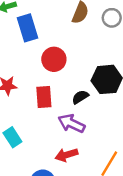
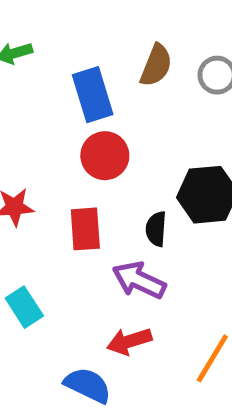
blue rectangle: (28, 28) -> (93, 95), moved
black semicircle: (80, 97) -> (156, 229), turned -54

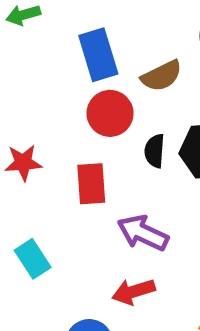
brown semicircle: (156, 65) -> (162, 76), moved, turned 42
black semicircle: (156, 229) -> (155, 151), moved

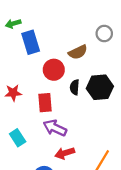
blue rectangle: (98, 55) -> (31, 42), moved
purple arrow: (143, 233) -> (55, 128), moved

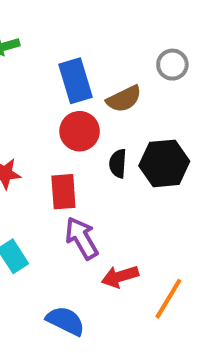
blue rectangle: (31, 42) -> (76, 81), moved
purple arrow: (55, 128) -> (82, 238), turned 35
red arrow: (65, 153) -> (120, 277), moved

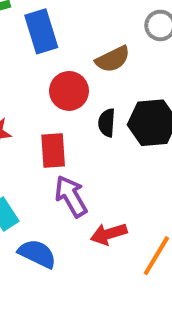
blue rectangle: (76, 81) -> (41, 31), moved
blue semicircle: (65, 321) -> (37, 254), moved

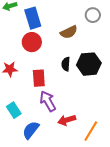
red circle: (69, 91) -> (32, 42), moved
blue semicircle: (37, 254) -> (31, 130), turned -78

